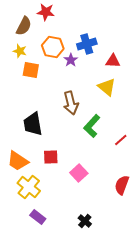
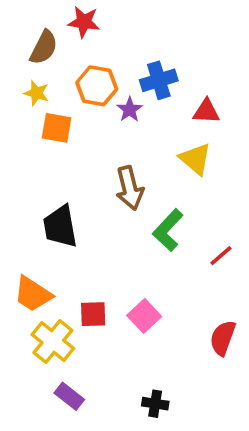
red square: (51, 157) -> (93, 314), moved
black cross: (85, 221) -> (155, 404), turned -32

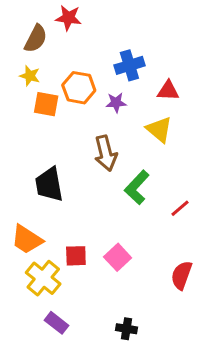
orange hexagon: (97, 86) -> (79, 88), moved
purple star: (130, 110) -> (116, 103), moved, turned 30

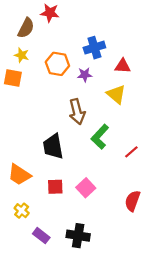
orange square: (46, 104) -> (13, 78), moved
black trapezoid: (49, 184) -> (53, 146), moved
yellow cross: (43, 278) -> (22, 211), moved, size x0.6
black cross: (126, 329) -> (78, 236), moved, size x1.5

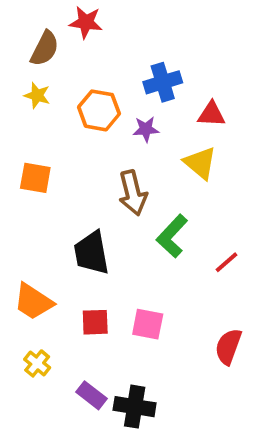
orange square: (13, 78) -> (35, 178), moved
pink square: (86, 188) -> (148, 324), turned -36
purple rectangle: (41, 236) -> (91, 395), moved

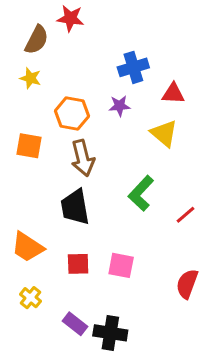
orange hexagon: (99, 110) -> (72, 113), moved
brown arrow: (133, 193) -> (83, 158), moved

